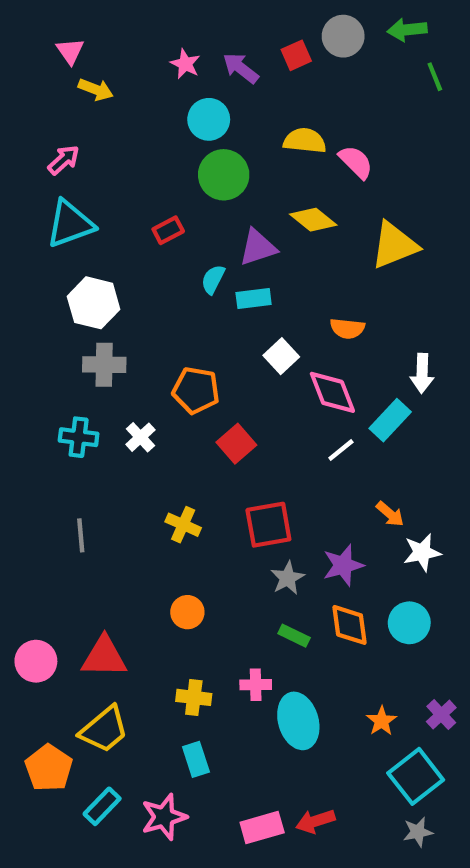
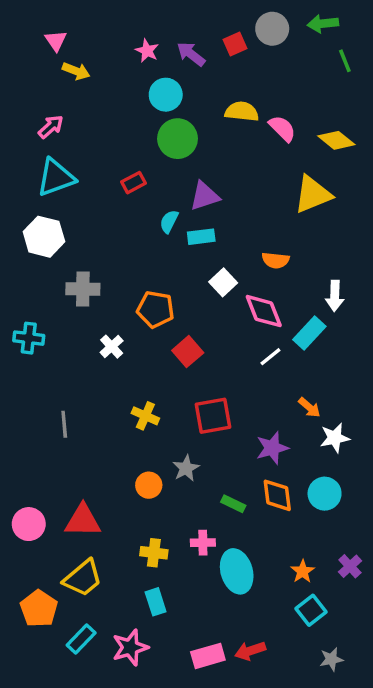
yellow diamond: (313, 220) -> (336, 140), moved
white hexagon: (94, 303) -> (44, 237), moved
cyan cross: (79, 437) -> (29, 338), moved
gray star: (288, 578) -> (186, 468), moved
cyan square: (416, 776) -> (311, 610), moved, size x0.7

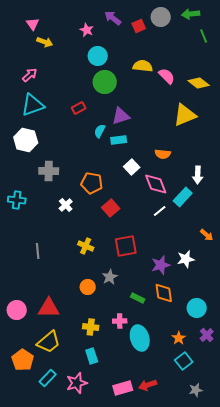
purple arrow: (191, 54) -> (113, 18), moved
orange arrow: (309, 407) -> (207, 235), moved
white star: (335, 438) -> (186, 259), moved
cyan circle: (325, 494) -> (197, 308), moved

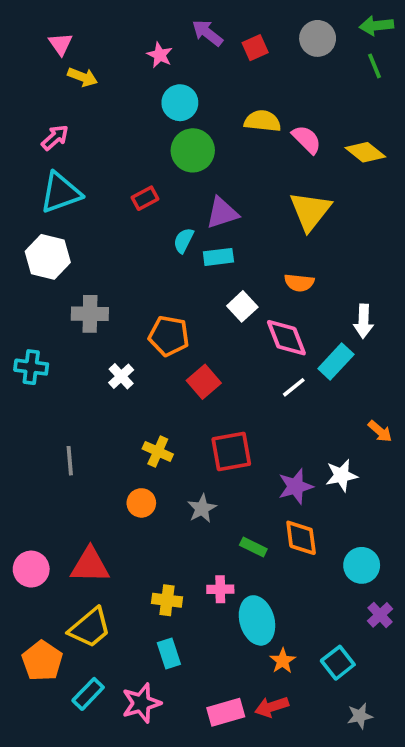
green arrow: (191, 14) -> (376, 26), moved
gray circle: (161, 17) -> (318, 38), moved
yellow triangle: (185, 115) -> (310, 211), moved, turned -30
orange circle: (88, 287) -> (141, 503), moved
orange star: (179, 338) -> (283, 661), moved

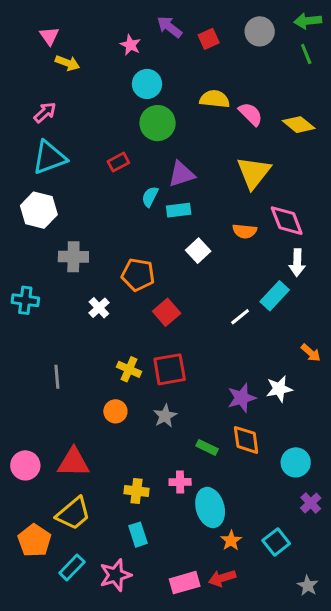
pink diamond: (286, 338) -> (287, 221), moved
red square: (231, 452) -> (170, 369), moved
gray star: (360, 716) -> (308, 586), moved, turned -30

